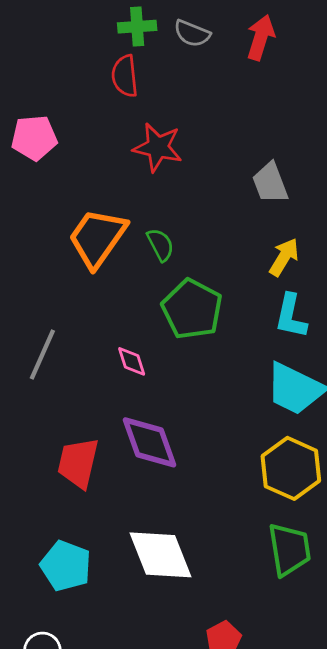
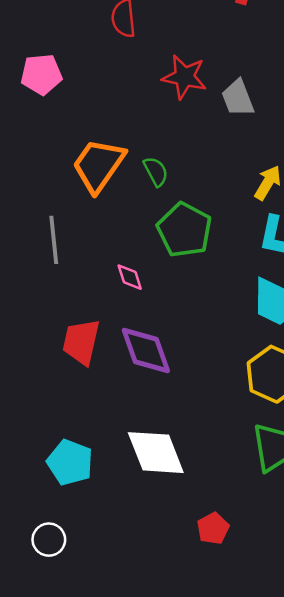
red star: (158, 147) -> (184, 77), moved
gray trapezoid: (270, 183) -> (238, 98), moved
gray line: (42, 355) -> (54, 240), moved, turned -30
red trapezoid: (78, 463) -> (81, 342), moved

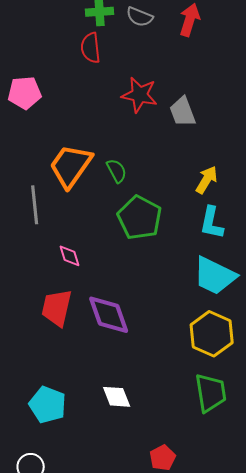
gray line: (54, 240) -> (35, 205), moved
pink diamond: (130, 277) -> (70, 256), moved
white diamond: (156, 453) -> (117, 397), size x0.6

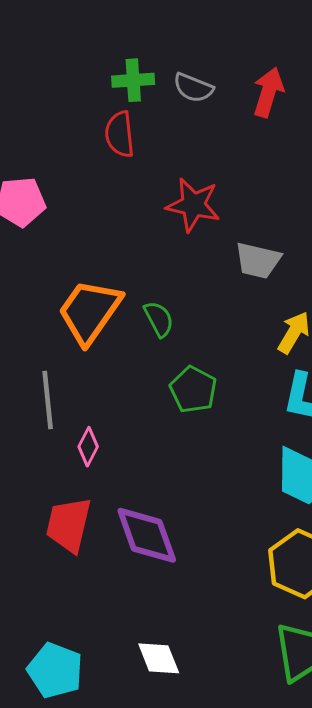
gray trapezoid: (183, 112) -> (258, 260), moved, turned -56
gray line: (35, 205) -> (48, 400), moved
green pentagon: (140, 218) -> (193, 390), size x0.7
pink diamond: (70, 256) -> (88, 447), turned 45

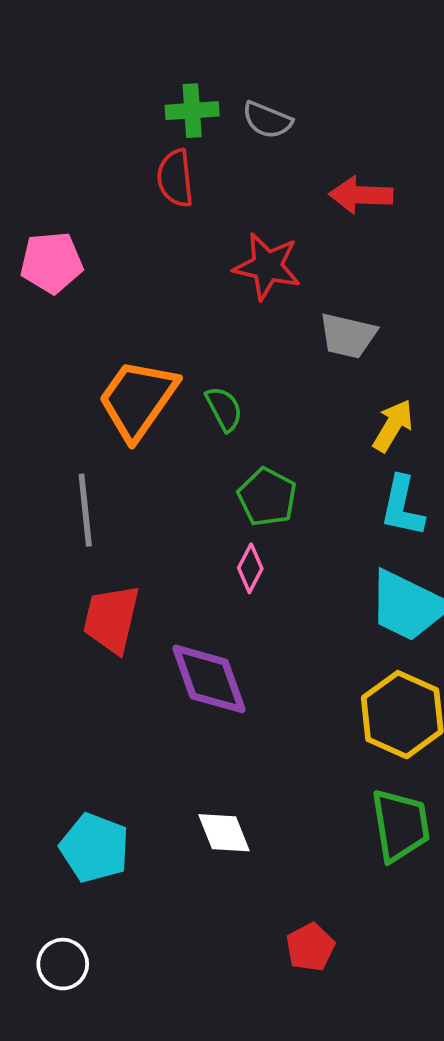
red arrow: (268, 92) -> (361, 195), moved, turned -105
pink diamond: (88, 447) -> (250, 568), moved
red trapezoid: (69, 525) -> (111, 619), moved

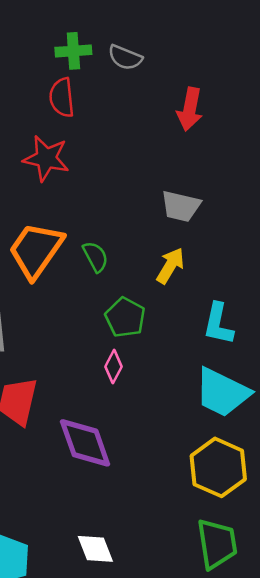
red arrow: (361, 195) -> (190, 109), turned -81
red star: (267, 266) -> (46, 158), moved
yellow arrow: (393, 426) -> (170, 266), moved

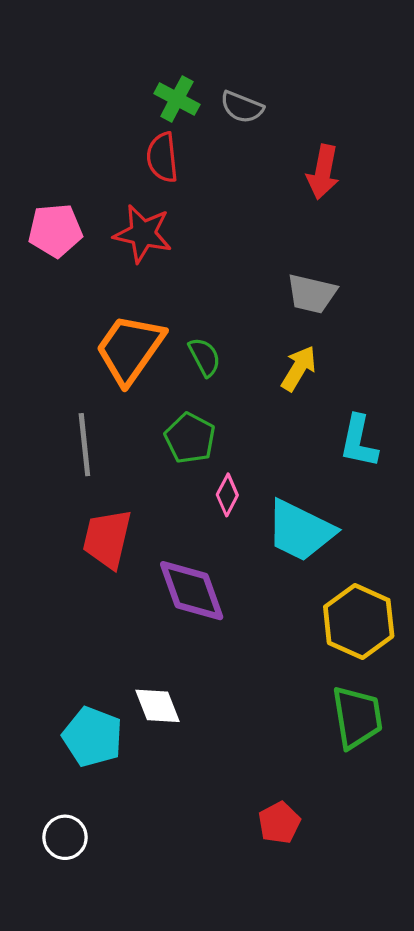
green cross: (73, 51) -> (177, 99), turned 32
green pentagon: (125, 317) -> (190, 438), moved
cyan trapezoid: (222, 392) -> (300, 531), moved
white diamond: (95, 549) -> (157, 706), moved

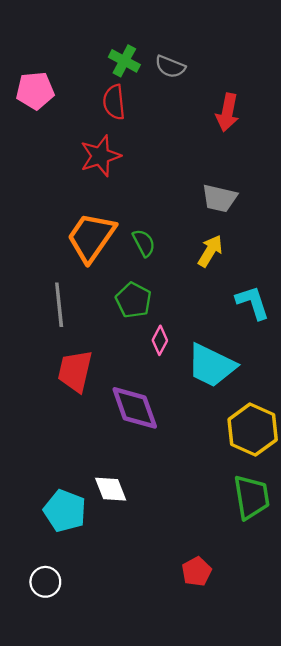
pink pentagon: (55, 230) -> (35, 91), moved
red star: (143, 234) -> (100, 156), turned -30
cyan L-shape: (359, 441) -> (253, 302), turned 150

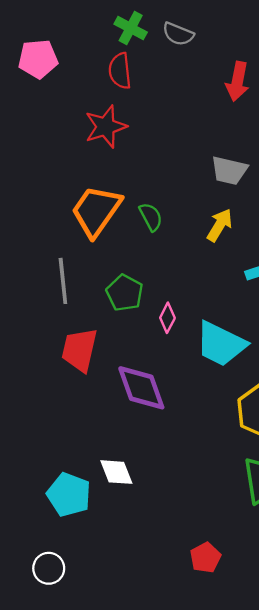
green pentagon: (134, 300) -> (125, 293), moved

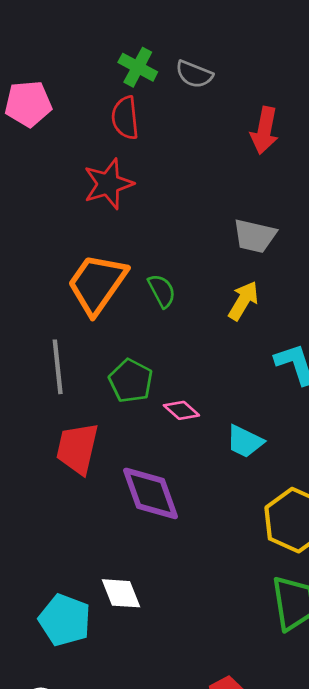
pink diamond: (167, 318) -> (181, 410), turned -76
cyan trapezoid: (221, 344) -> (245, 441), size x0.6

